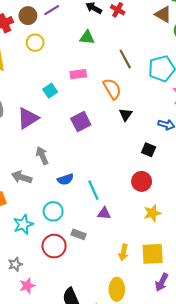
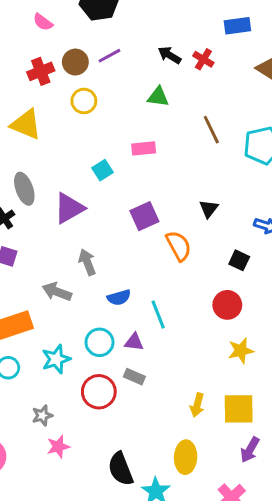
orange semicircle: (112, 89) -> (179, 246), moved
purple triangle: (104, 213) -> (134, 342), moved

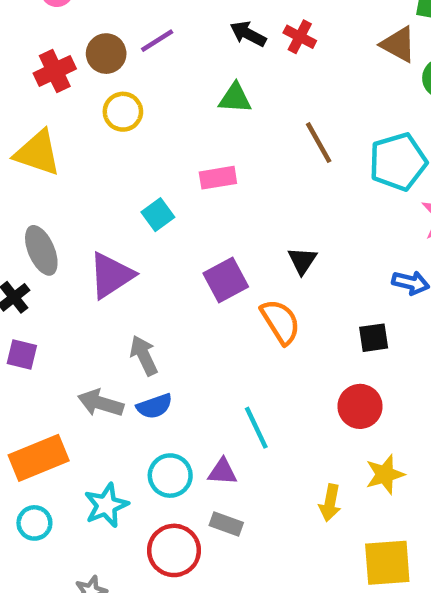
black triangle: (209, 209) -> (302, 261), moved
black square: (239, 260) -> (374, 338), turned -30
blue semicircle: (119, 297) -> (154, 406), moved
yellow arrow: (197, 405) -> (330, 503), moved

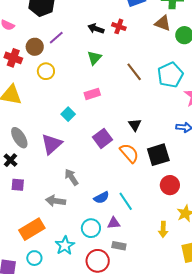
red cross: (55, 71) -> (13, 58), turned -36
green triangle: (235, 98) -> (94, 58), turned -42
black square: (374, 338) -> (158, 155), moved, size x1.6
blue semicircle: (154, 406) -> (101, 198), moved

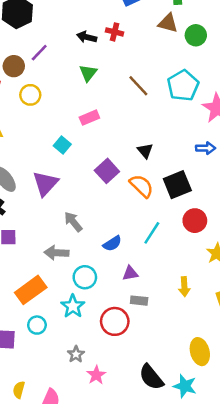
cyan line: (126, 201) -> (152, 233), moved, turned 72
cyan circle: (91, 228) -> (85, 277), moved
yellow arrow: (163, 229) -> (184, 287), moved

